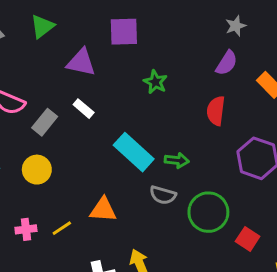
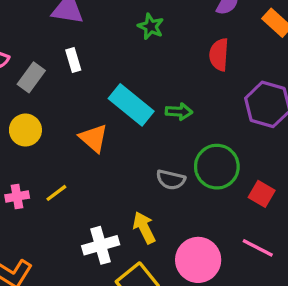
white rectangle: (84, 109) -> (73, 60), turned 36
gray semicircle: (163, 195) -> (171, 180), moved
orange triangle: (103, 210) -> (94, 138), moved, turned 40

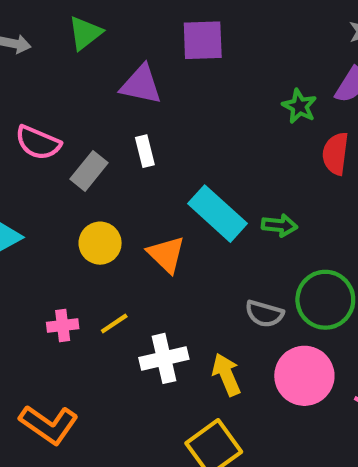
green star: (151, 26) -> (299, 106), moved
yellow circle: (25, 130) -> (100, 243), moved
white cross: (101, 245) -> (164, 358), moved
pink circle: (198, 260) -> (304, 376), moved

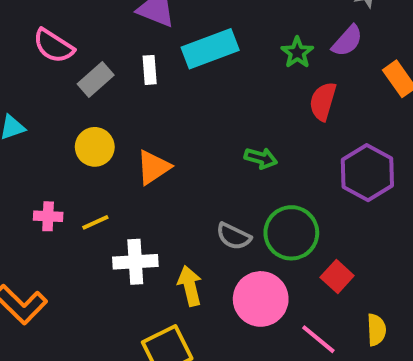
cyan rectangle: (217, 214) -> (210, 49), moved, turned -72
orange triangle: (166, 254) -> (153, 167), turned 33

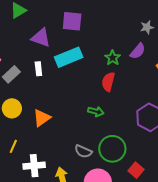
red semicircle: (323, 101) -> (108, 82), moved
yellow line: (95, 222) -> (13, 146), turned -40

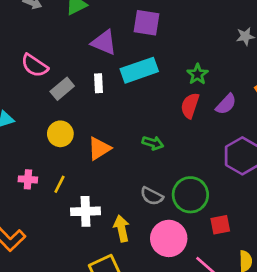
purple semicircle: (138, 51) -> (226, 104), moved
green arrow: (96, 112) -> (153, 143), moved
red square: (136, 170) -> (220, 225), turned 35

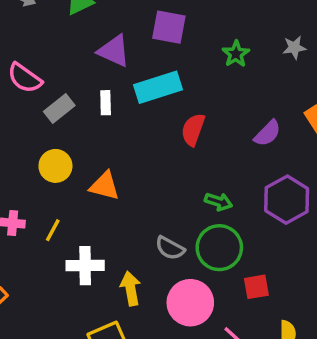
green star: (197, 74) -> (236, 54), moved
red semicircle: (190, 106) -> (193, 130), moved
green arrow: (153, 143) -> (219, 202), moved
orange triangle: (99, 148) -> (105, 186), turned 45

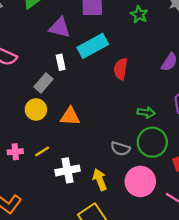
gray rectangle: (59, 109) -> (44, 83), moved
yellow line: (53, 230) -> (42, 151), turned 40

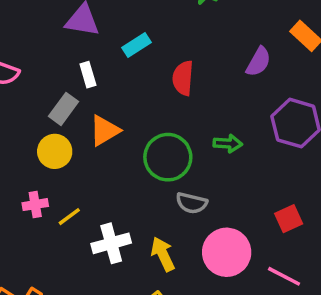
cyan rectangle: (93, 46) -> (136, 45), size x0.6
orange triangle: (70, 116) -> (105, 130), moved, turned -30
green circle: (152, 142) -> (168, 157), moved
pink cross: (15, 152) -> (35, 205), moved

